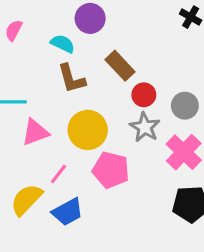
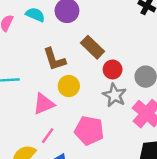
cyan semicircle: (63, 44) -> (35, 15), moved
yellow circle: (88, 130) -> (69, 86), moved, size x0.7
pink triangle: (35, 132) -> (44, 104), moved

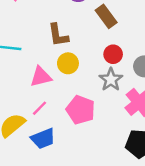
brown rectangle: (92, 47) -> (106, 16), moved

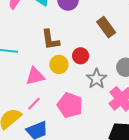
brown rectangle: (106, 16) -> (106, 27), moved
red circle: (113, 54) -> (81, 56), moved

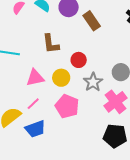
brown rectangle: (106, 27) -> (92, 21), moved
yellow circle: (59, 64) -> (61, 78), moved

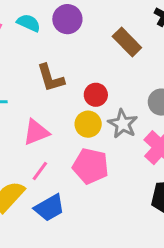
brown rectangle: (92, 21) -> (127, 42), moved
yellow circle: (61, 78) -> (88, 124), moved

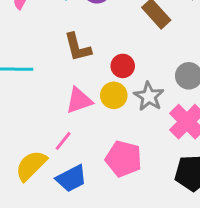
pink triangle: (36, 132) -> (79, 100), moved
pink pentagon: (91, 166) -> (123, 159), moved

